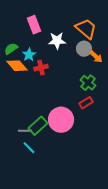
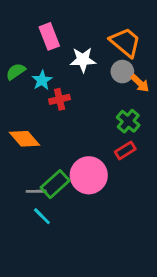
orange diamond: (17, 66) -> (24, 139), moved

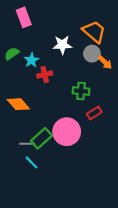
pink rectangle: (49, 36) -> (24, 17), moved
green cross: (128, 121) -> (81, 91), moved, turned -35

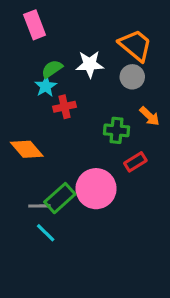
green semicircle: (12, 54) -> (52, 69), moved
orange arrow: (105, 62) -> (150, 116), moved

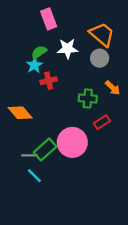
pink rectangle: (35, 25) -> (49, 19), moved

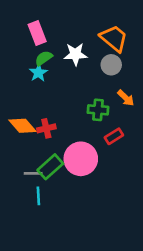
pink rectangle: (49, 19) -> (37, 33), moved
red cross: (49, 81) -> (46, 128), moved
cyan line: (34, 176) -> (38, 196), turned 42

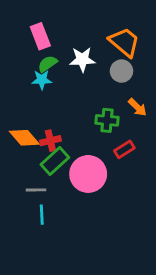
cyan star: (38, 73) -> (42, 80), turned 30
green rectangle: (50, 167) -> (55, 161), moved

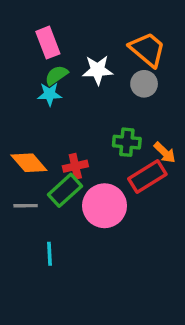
orange arrow: (137, 107) -> (165, 152), moved
red cross: (50, 141) -> (75, 166), moved
red rectangle: (124, 149) -> (147, 177), size x1.5
gray line: (36, 190) -> (26, 206), moved

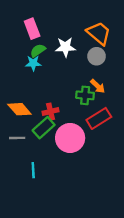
orange arrow: (165, 152) -> (98, 86), moved

